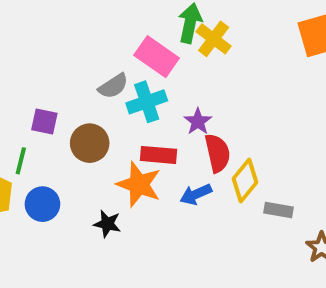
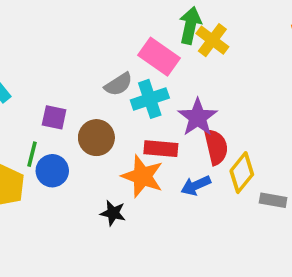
purple star: (198, 121) -> (198, 117), size x1.5
blue circle: (42, 204) -> (52, 171), moved

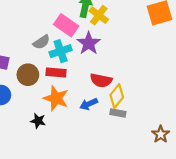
purple star: (198, 117) -> (89, 43), moved
red semicircle: (216, 147) -> (101, 80), turned 115
red rectangle: (161, 149) -> (56, 72), moved
gray rectangle: (273, 200) -> (118, 113), moved

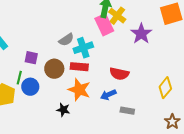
pink rectangle: (66, 25) -> (104, 25), moved, turned 30
purple star: (89, 43) -> (141, 34), moved
yellow diamond: (117, 96) -> (165, 88), moved
gray rectangle: (118, 113) -> (127, 111), moved

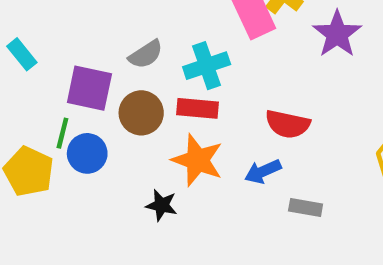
gray semicircle: (66, 40) -> (146, 54), moved
purple square: (31, 58) -> (89, 88), size x1.5

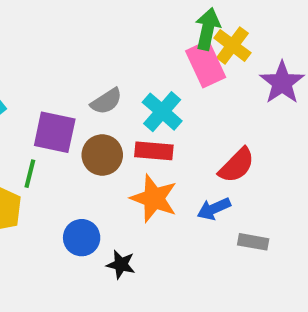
cyan cross: (207, 66) -> (162, 112), turned -30
red semicircle: (288, 124) -> (237, 165), turned -57
blue circle: (87, 153) -> (82, 238), moved
black star: (161, 205) -> (121, 265), moved

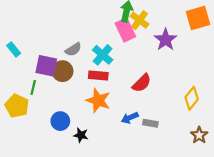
brown circle: (102, 155) -> (62, 71), moved
blue arrow: (214, 209) -> (130, 118), moved

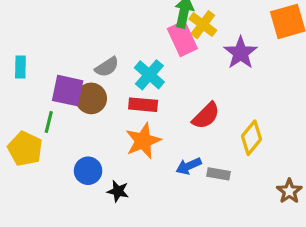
cyan rectangle: (14, 49) -> (20, 67), turned 40
yellow diamond: (192, 98) -> (252, 138), moved
orange star: (98, 100) -> (143, 141), turned 30

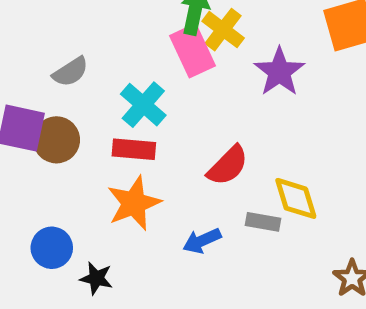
gray semicircle: (107, 67) -> (71, 72), moved
yellow diamond: (252, 138) -> (296, 198), turned -56
gray rectangle: (219, 174) -> (263, 222), moved

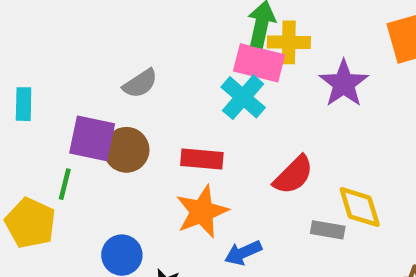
yellow cross: (223, 30) -> (289, 42), turned -36
pink rectangle: (193, 51) -> (259, 63), turned -51
cyan cross: (143, 105) -> (243, 97), moved
blue arrow: (202, 241) -> (243, 253), moved

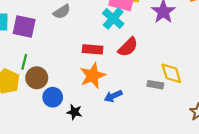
purple square: (92, 138) -> (24, 27), moved
brown circle: (126, 150) -> (37, 78), moved
red semicircle: (293, 175) -> (128, 47), moved

